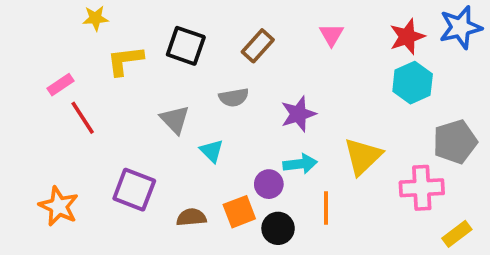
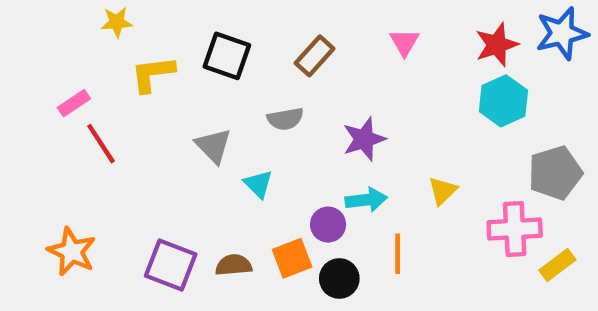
yellow triangle: (363, 156) -> (443, 191), size x0.6
purple square: (134, 190) -> (171, 265), moved
yellow rectangle: (457, 234) -> (557, 265), moved

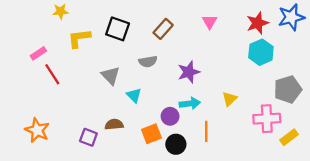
purple square: (171, 265) -> (88, 137), size x0.7
brown semicircle: (234, 265) -> (114, 124), moved

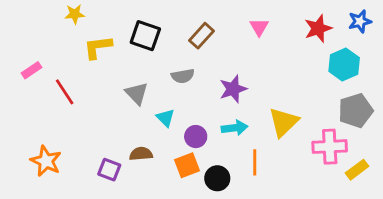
blue star: (291, 17) -> (360, 21), size x0.7
cyan hexagon: (261, 52) -> (344, 64), moved
pink rectangle: (38, 53) -> (31, 70), moved
yellow triangle: (229, 99) -> (284, 122), size x1.6
purple circle: (170, 116) -> (196, 137), moved

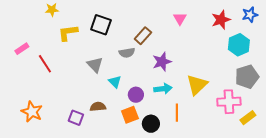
brown rectangle: (201, 36) -> (143, 36), moved

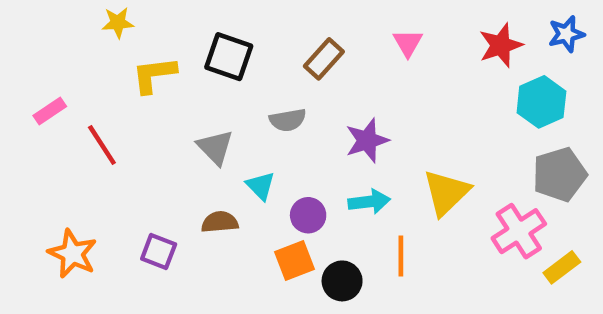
brown rectangle: (143, 36) -> (324, 59), moved
pink cross: (229, 102) -> (519, 231), turned -30
brown semicircle: (98, 107) -> (220, 222), moved
purple square: (76, 118) -> (159, 251), moved

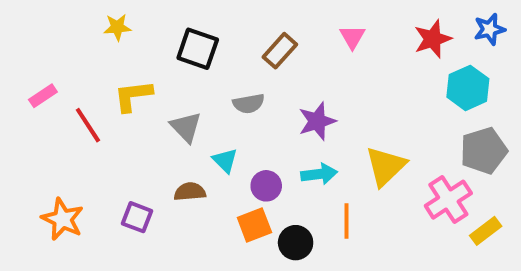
yellow star: (118, 23) -> (117, 27), moved
yellow L-shape: (154, 75) -> (133, 96), moved

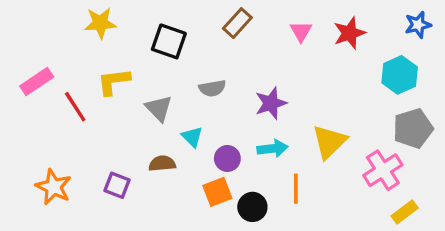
yellow star: (117, 27) -> (100, 23), size x1.4
red star: (433, 39) -> (349, 33), moved
brown rectangle: (280, 51) -> (237, 23), moved
pink rectangle: (43, 96) -> (37, 82), size x1.4
yellow rectangle: (486, 231) -> (405, 212), moved

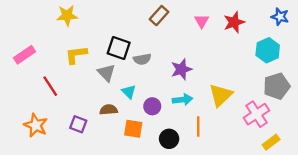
blue star: (418, 25) -> (280, 17), turned 30
black square: (169, 41) -> (119, 48), moved
red line: (75, 107) -> (50, 86), moved
orange square: (217, 192) -> (133, 129), moved, turned 30

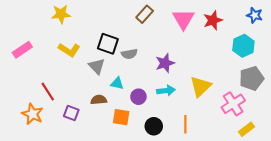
pink triangle: (202, 21) -> (183, 19), size x1.6
yellow L-shape: (76, 55) -> (69, 50), turned -140
red line: (50, 86) -> (48, 92), moved
cyan triangle: (129, 92) -> (117, 83), turned -32
orange line: (198, 126) -> (185, 124), moved

